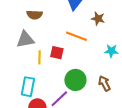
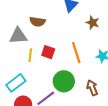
brown semicircle: (35, 15) -> (37, 22), moved
orange line: (77, 36) -> (76, 53), moved, turned 45
cyan rectangle: (28, 87) -> (16, 83), turned 36

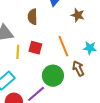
brown semicircle: (37, 22) -> (33, 17), moved, turned 84
brown arrow: (92, 88) -> (78, 68), moved

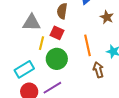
red square: (35, 48) -> (57, 33), moved
green circle: (53, 76) -> (57, 59), moved

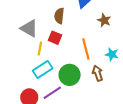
gray triangle: (31, 23) -> (29, 28), turned 30
green circle: (57, 59) -> (70, 75), moved
cyan rectangle: (24, 69) -> (43, 70), moved

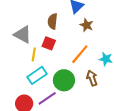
brown star: (104, 20) -> (87, 25), moved
orange line: (86, 49) -> (80, 54), turned 55

